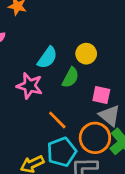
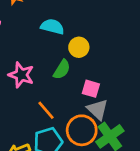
cyan semicircle: (47, 58) -> (52, 27), moved, turned -115

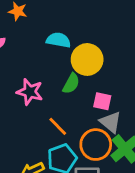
yellow circle: (79, 47) -> (87, 59), size x1.5

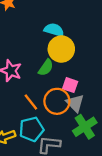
cyan semicircle: (58, 40) -> (54, 30), moved
orange circle: (96, 145) -> (57, 101), moved

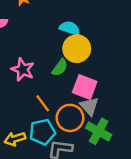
pink square: (70, 85) -> (85, 87), size x1.5
orange circle: (57, 101) -> (70, 118), moved
green cross: (85, 127) -> (99, 131), turned -30

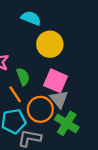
cyan semicircle: (70, 28) -> (31, 18), moved
green semicircle: (60, 68) -> (23, 77), moved, turned -60

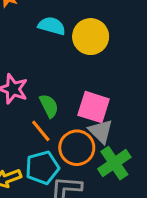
yellow circle: (50, 44) -> (91, 37), moved
green cross: (67, 123) -> (114, 163), turned 30

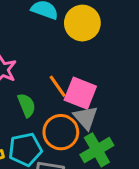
green semicircle: (49, 106) -> (27, 105), moved
orange line: (41, 131) -> (58, 86), moved

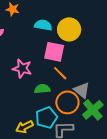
pink square: (80, 93) -> (54, 52), moved
green semicircle: (27, 105) -> (42, 89), turned -63

